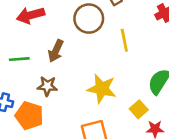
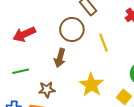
brown arrow: (56, 51) -> (60, 58), moved
yellow star: (102, 89) -> (91, 85), turned 30

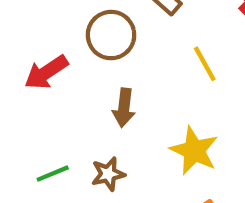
brown circle: (72, 29) -> (111, 35), moved
green line: (21, 71) -> (53, 174), moved

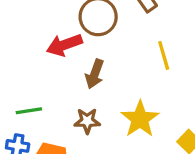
red arrow: (46, 72) -> (64, 45), moved
brown star: (108, 174) -> (87, 121), moved

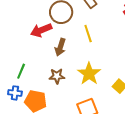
yellow line: (164, 55) -> (88, 34), moved
green line: (29, 111) -> (21, 71), turned -56

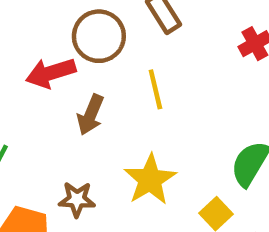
brown star: (57, 76) -> (77, 199), moved

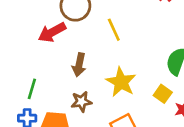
brown arrow: (91, 115) -> (79, 65), moved

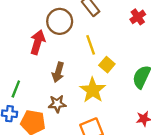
red arrow: (52, 32) -> (38, 42), turned 130
yellow square: (163, 94) -> (107, 65), moved

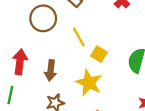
red arrow: (38, 42) -> (20, 62), moved

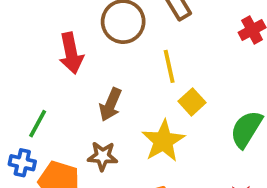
red arrow: (20, 62) -> (71, 53), moved, turned 145

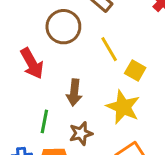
green line: (38, 124) -> (44, 121), moved

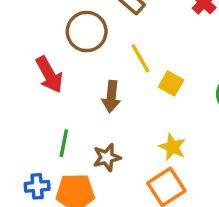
brown arrow: (74, 92) -> (111, 97), moved
yellow star: (123, 107) -> (172, 147), moved, size x0.7

